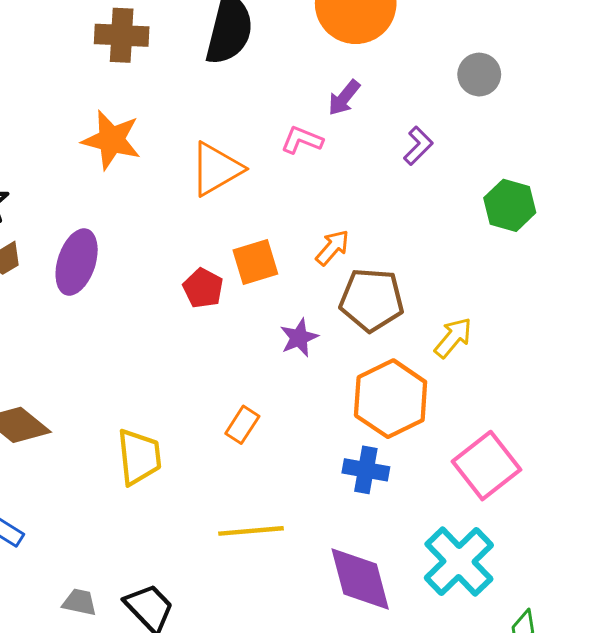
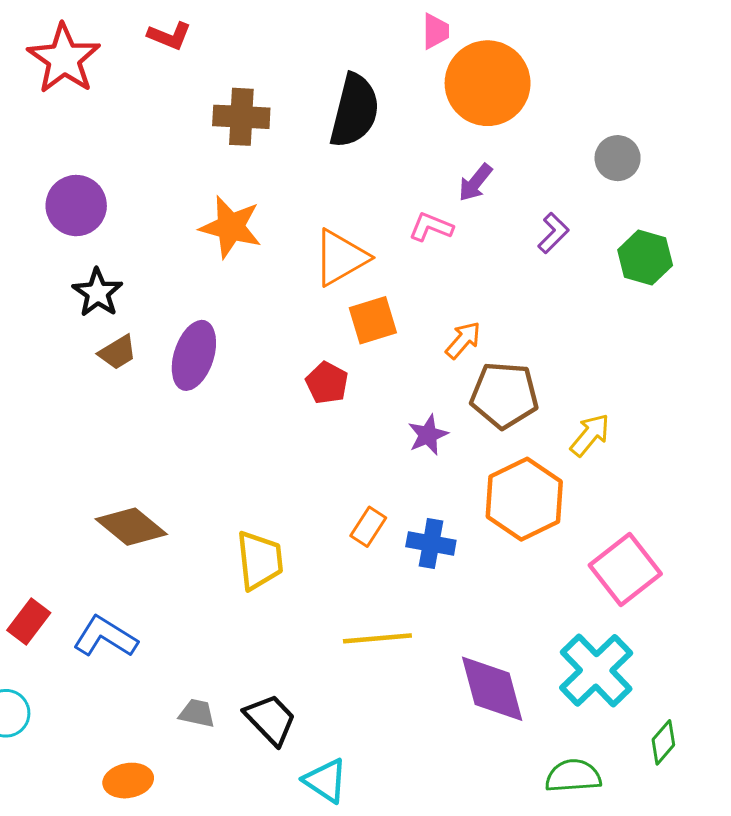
green hexagon: (510, 205) -> (645, 258), moved
orange square: (255, 262) -> (373, 320), moved
blue cross: (366, 470) -> (431, 543), moved

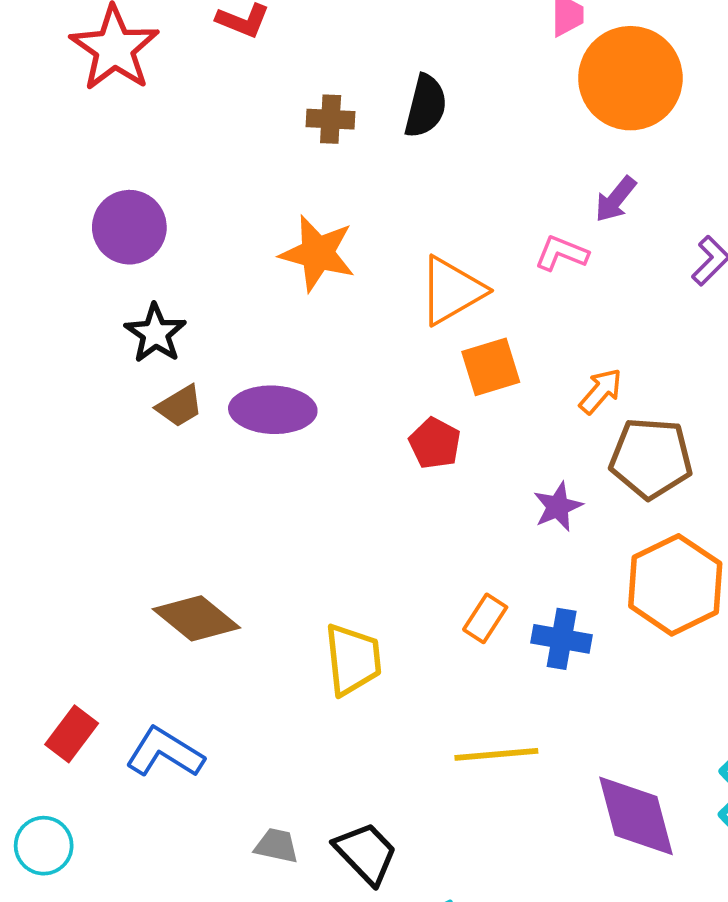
black semicircle: (355, 111) -> (426, 106), moved, size x0.7
brown cross: (241, 117) -> (331, 119), size x0.7
purple ellipse: (194, 355) -> (273, 410), turned 74

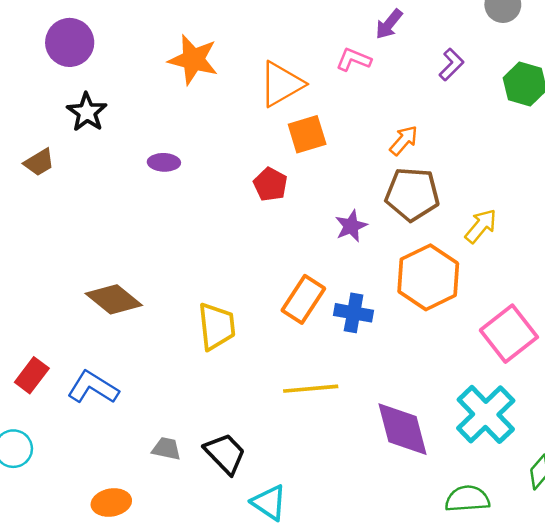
orange arrow: (601, 391) -> (404, 140), moved
brown trapezoid: (180, 406) -> (39, 162), moved
purple ellipse: (273, 410) -> (164, 162), size x0.6
orange rectangle: (485, 618) -> (303, 299), size x1.5

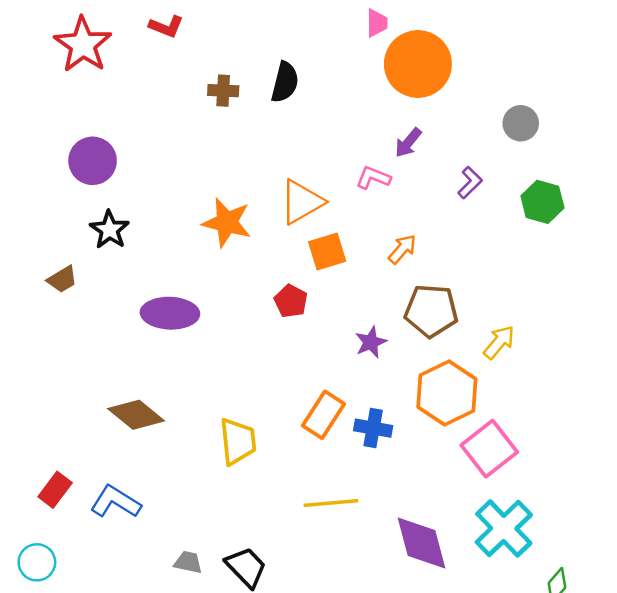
orange star: (193, 60) -> (227, 222), moved
orange arrow: (404, 140) -> (402, 249), moved
purple ellipse: (164, 162) -> (170, 313), moved, size x1.8
pink square: (509, 334) -> (489, 449), moved

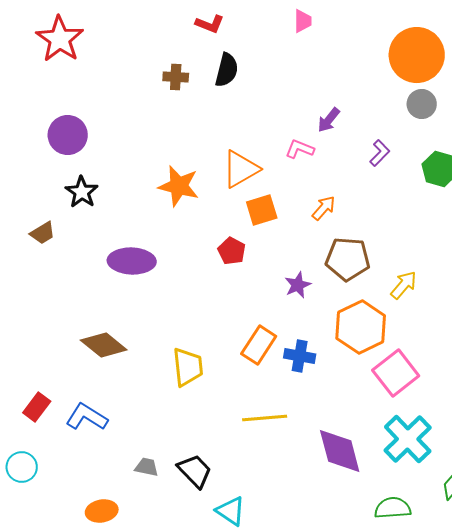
red L-shape: (166, 27) -> (210, 24), moved
orange circle: (418, 64) -> (417, 55), moved

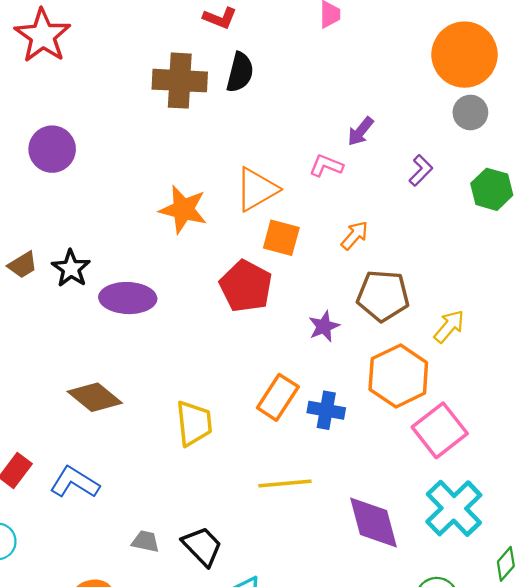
brown cross: (176, 77) -> (180, 81), size x1.8
black star: (82, 192) -> (71, 268), moved
orange square: (262, 210) -> (281, 238), turned 32
red pentagon: (232, 251) -> (246, 286), size x1.6

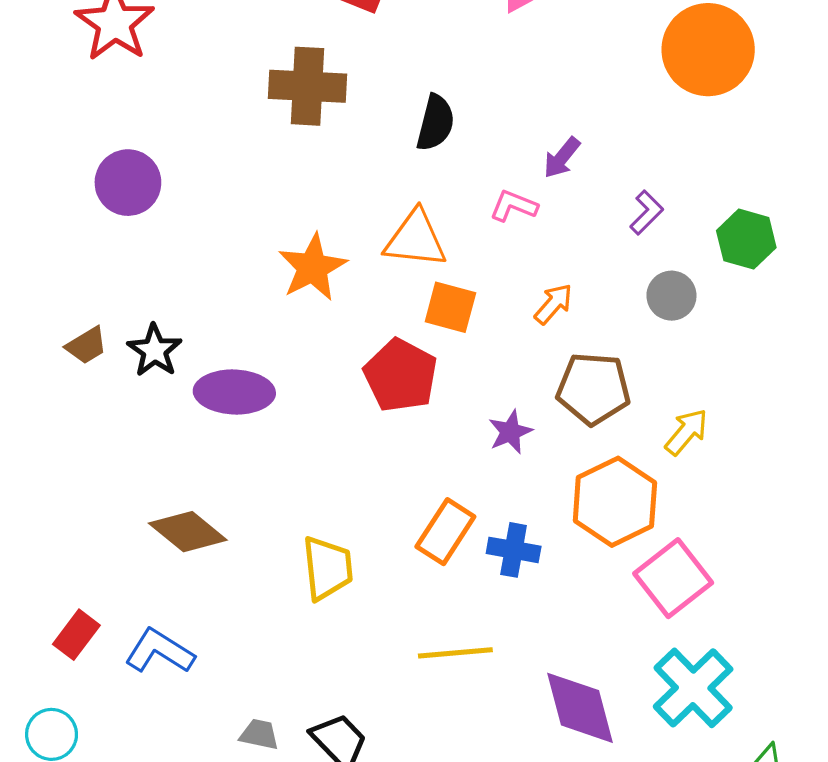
black semicircle: (240, 72) -> (435, 123), moved
gray circle: (470, 112) -> (671, 296), moved
orange triangle: (257, 189) -> (416, 239), turned 36
orange star: (183, 209) -> (312, 267), turned 30

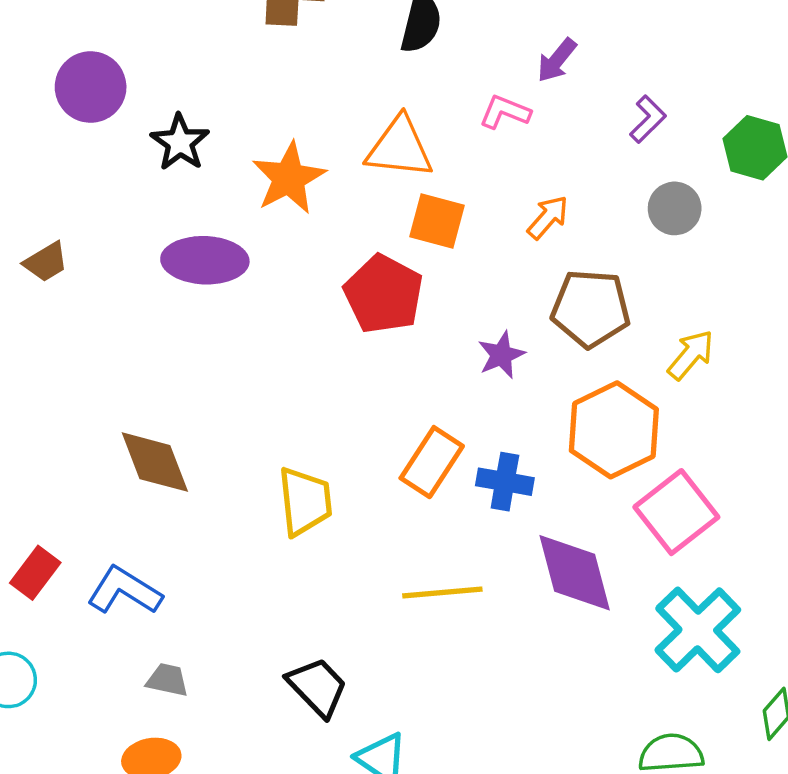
black star: (155, 350) -> (180, 142), moved
purple ellipse: (234, 392) -> (205, 260), moved
brown diamond: (188, 532) -> (155, 462), turned 30
purple diamond: (580, 708) -> (575, 573), moved
gray trapezoid: (259, 734) -> (167, 680), moved

